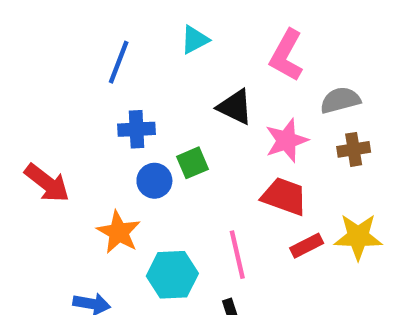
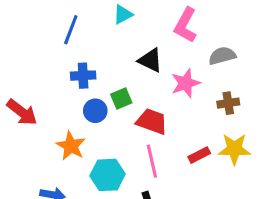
brown cross: (354, 149) -> (228, 103), moved
red trapezoid: (284, 196) -> (152, 121), moved

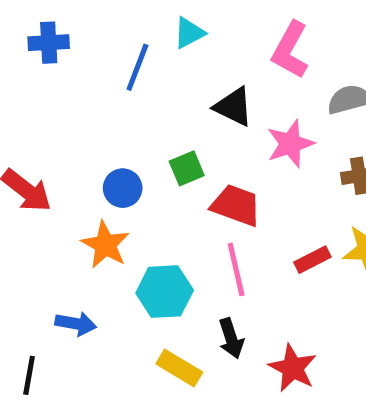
blue line: (71, 30) -> (137, 67), moved
blue cross: (83, 76) -> (49, 43), moved
blue circle: (95, 111) -> (123, 188), moved

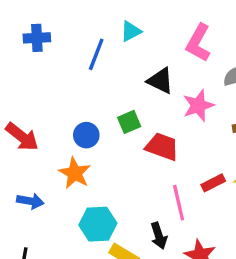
pink line: (236, 269) -> (179, 203), moved
cyan hexagon: (165, 292) -> (98, 224), moved
blue arrow: (76, 324) -> (30, 201), moved

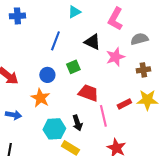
blue line: (96, 54) -> (55, 41), moved
red trapezoid: (162, 147) -> (88, 93), moved
black arrow: (159, 236) -> (77, 123), moved

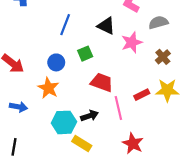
brown cross: (143, 70) -> (163, 57), turned -32
black arrow: (77, 123) -> (90, 116), turned -91

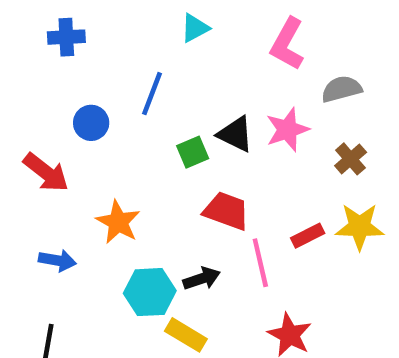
black triangle: (106, 26) -> (235, 134), moved
blue circle: (56, 62) -> (91, 123), moved

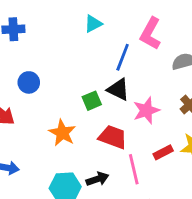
blue line: (152, 94) -> (123, 57), moved
pink star: (287, 130) -> (146, 110), moved
orange star: (118, 222) -> (62, 133), moved

